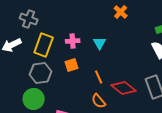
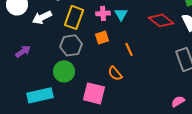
cyan triangle: (100, 43) -> (121, 14), moved
red diamond: (124, 88) -> (161, 20), moved
orange semicircle: (99, 101) -> (115, 73), moved

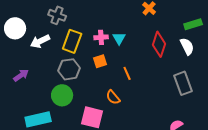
red diamond: (161, 20) -> (159, 44), turned 70

